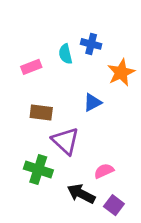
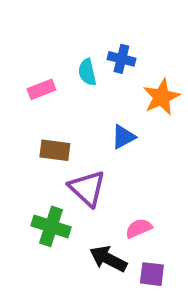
purple square: (114, 205) -> (152, 274), turned -30

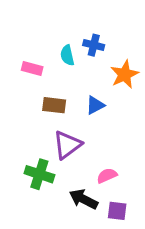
pink rectangle: (42, 89) -> (32, 69), turned 36
brown rectangle: (55, 150) -> (54, 105), moved
purple triangle: (87, 188) -> (67, 145), turned 40

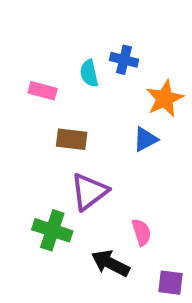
blue triangle: (95, 105) -> (145, 139), moved
pink semicircle: (107, 176) -> (141, 232), turned 96
purple square: (117, 211) -> (170, 283), moved

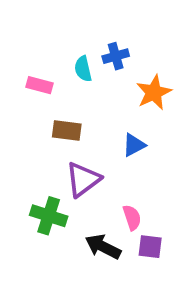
blue cross: (124, 60) -> (116, 56), turned -30
blue triangle: (145, 139) -> (134, 145), moved
purple square: (170, 283) -> (150, 247), moved

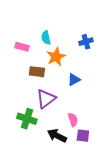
blue cross: (116, 56) -> (86, 42), moved
orange star: (154, 92) -> (56, 57), moved

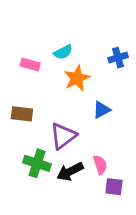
cyan semicircle: (46, 38) -> (63, 52), turned -104
brown rectangle: (37, 72) -> (22, 114), moved
black arrow: (57, 136) -> (70, 172), moved, turned -54

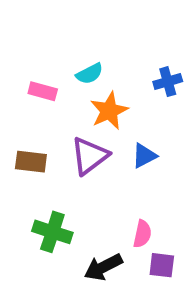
purple triangle: (63, 136) -> (90, 156), moved
pink semicircle: (100, 165) -> (142, 234), turned 30
black arrow: (70, 172) -> (103, 267), moved

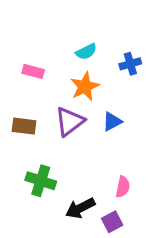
cyan semicircle: (90, 74) -> (86, 52), moved
pink semicircle: (142, 234) -> (123, 187), moved
purple square: (162, 265) -> (112, 222), moved, turned -35

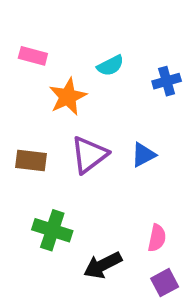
pink rectangle: (33, 71) -> (33, 56), moved
orange star: (85, 87) -> (68, 97), moved
purple square: (112, 222) -> (165, 283), moved

